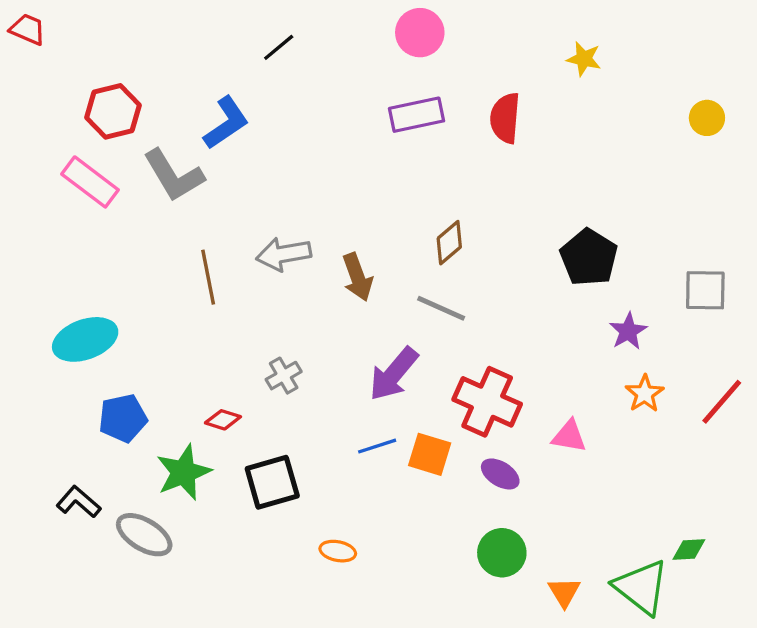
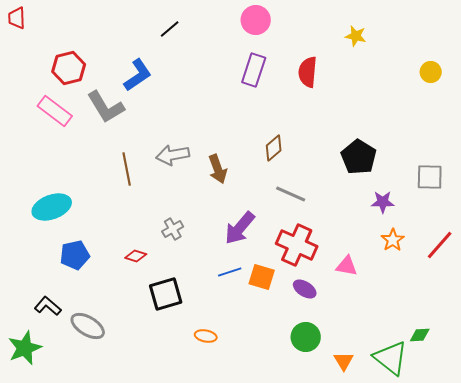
red trapezoid: (28, 29) -> (17, 18), turned -115
purple rectangle: (417, 115) -> (254, 70), turned -60
gray line: (441, 308) -> (291, 194), moved
purple star: (628, 331) -> (383, 202), turned 30
green star: (184, 472) -> (25, 348), moved

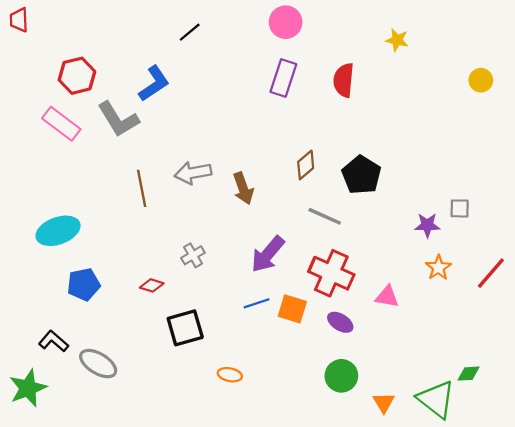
black pentagon: (359, 157) -> (361, 175), moved
gray square: (430, 177) -> (460, 208), moved, size x0.7

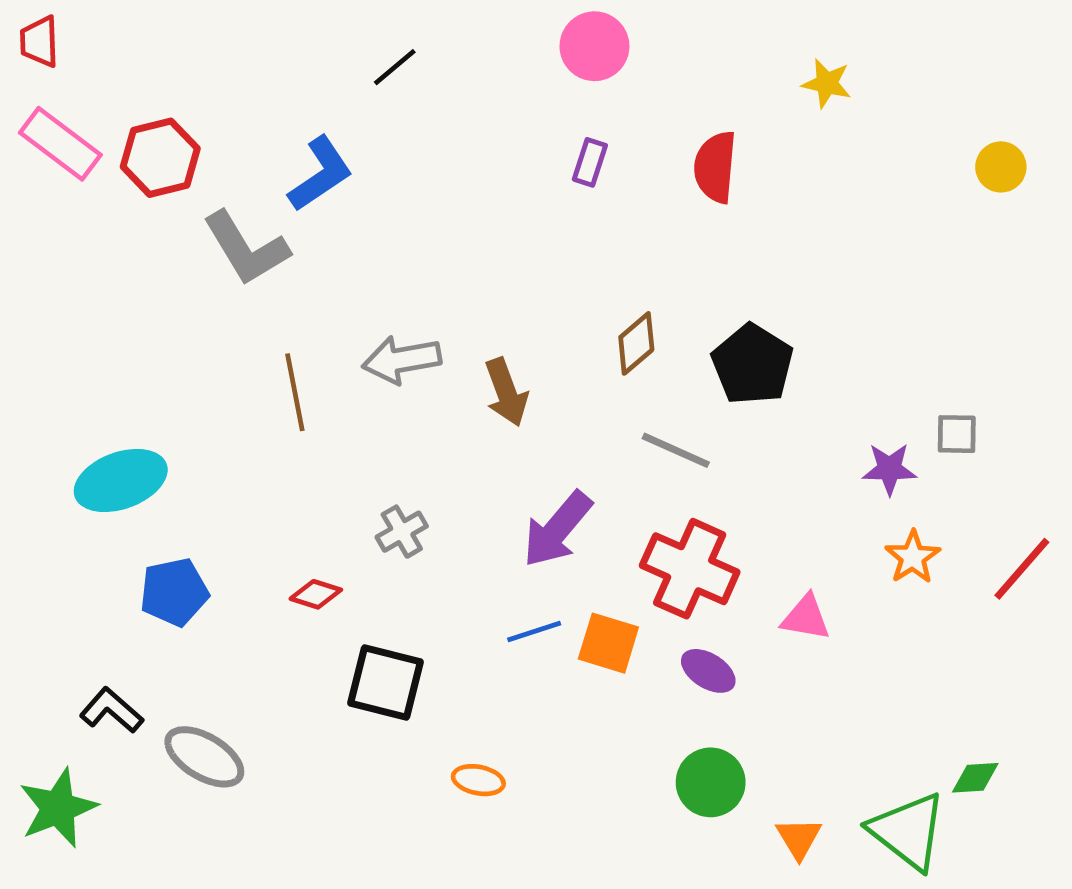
purple rectangle: (283, 78) -> (590, 162), size x0.6
pink rectangle: (61, 124) -> (60, 144), moved
black square: (185, 328) -> (385, 683), turned 30

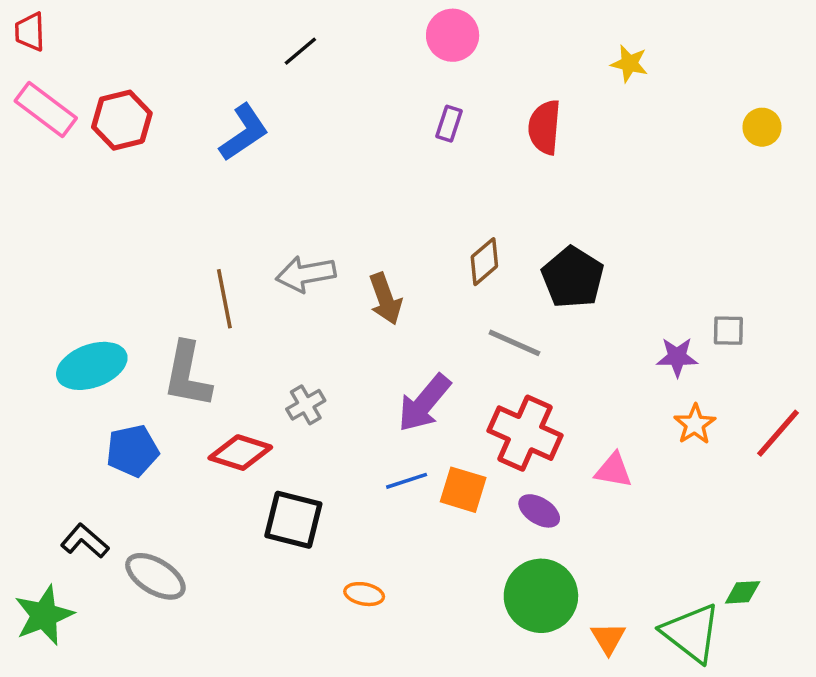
gray L-shape: (246, 248) -> (187, 375), moved, turned 42
red diamond: (316, 594) -> (240, 453), size x1.6
green circle: (711, 782) -> (541, 596), size x1.4

